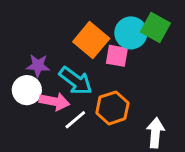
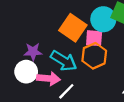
orange hexagon: (112, 108) -> (94, 56), moved

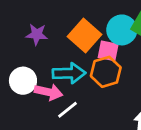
purple star: (33, 52) -> (37, 34), moved
cyan arrow: (64, 61) -> (69, 73), turned -40

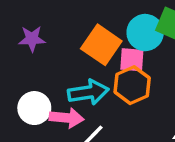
purple star: (37, 34) -> (32, 39), moved

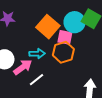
cyan arrow: (88, 92) -> (37, 54), size x0.7
pink arrow: (67, 118) -> (23, 67), turned -48

